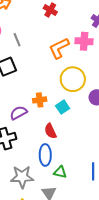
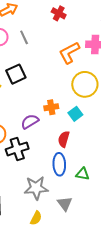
gray line: (17, 40) -> (24, 37), moved
red semicircle: (50, 131) -> (64, 139), turned 42
green triangle: (60, 172) -> (83, 174), moved

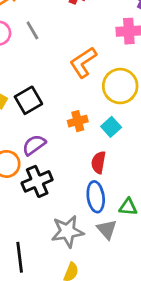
orange L-shape: (69, 53) -> (83, 62), moved
black square: (16, 74) -> (28, 100), moved
purple semicircle: (30, 121) -> (34, 145), moved
gray triangle: (65, 204) -> (107, 229), moved

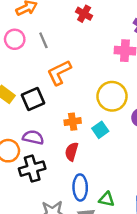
orange L-shape: (83, 62) -> (59, 73), moved
purple semicircle: (34, 145) -> (33, 137), turned 42
red semicircle: (98, 162) -> (72, 152), moved

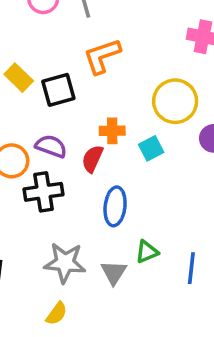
red semicircle: (72, 152) -> (92, 159), moved
blue ellipse: (80, 187) -> (115, 206), moved
green triangle: (107, 199) -> (147, 252), turned -42

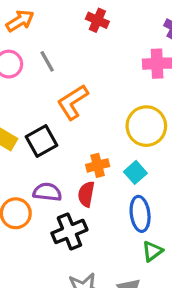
black cross: (43, 192) -> (69, 231), moved
blue ellipse: (115, 206) -> (140, 214), moved
green triangle: (147, 252) -> (152, 251), moved

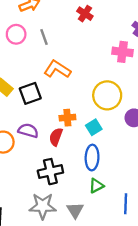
orange L-shape: (73, 102) -> (57, 69), turned 56
black cross: (69, 231) -> (50, 172), moved

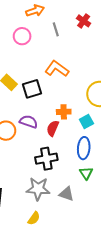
gray line: (44, 37) -> (56, 29), moved
green triangle: (96, 186) -> (86, 173), turned -40
gray triangle: (75, 210) -> (66, 194), turned -42

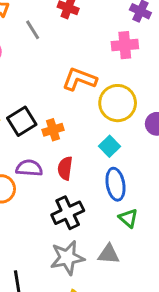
orange L-shape: (57, 69) -> (79, 79), moved
orange cross: (64, 112) -> (53, 130), moved

